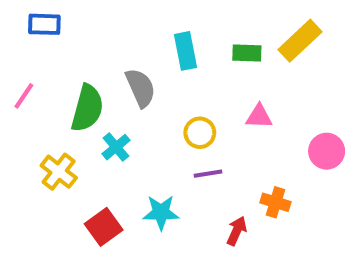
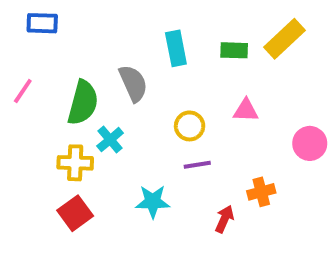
yellow cross: (59, 172) -> (75, 163), moved, turned -36
orange cross: (275, 202) -> (261, 192), turned -32
red square: (104, 227) -> (75, 213), moved

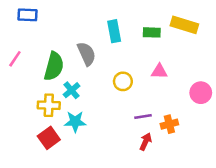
yellow rectangle: (285, 39) -> (184, 25), turned 60
purple line: (197, 165) -> (143, 117), moved
cyan star: (153, 202) -> (75, 122), moved

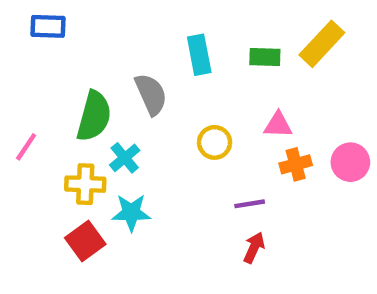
yellow rectangle: (184, 25) -> (322, 44), turned -64
pink line: (15, 59) -> (26, 147), moved
orange cross: (169, 124) -> (296, 164), moved

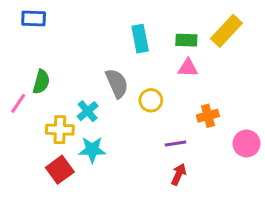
gray semicircle: (151, 94) -> (117, 83), moved
green semicircle: (94, 116) -> (41, 82), moved, size x0.7
pink triangle: (278, 125) -> (188, 68), moved
pink circle: (350, 162) -> (246, 143), moved

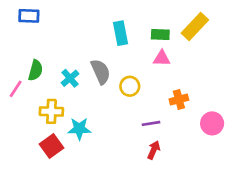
cyan cross: (88, 111) -> (70, 78), moved

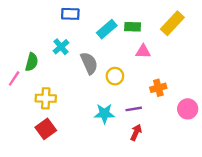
blue rectangle: (29, 16) -> (70, 14), moved
cyan rectangle: (120, 33) -> (107, 29), turned 60
green rectangle: (160, 34) -> (133, 27), moved
cyan cross: (70, 78) -> (61, 47), moved
cyan star: (79, 129) -> (104, 114), moved

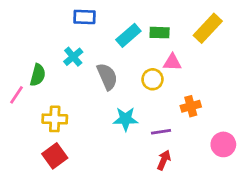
yellow circle: (115, 76) -> (152, 79), moved
pink circle: (188, 109) -> (223, 144), moved
cyan star: (104, 114) -> (126, 119), moved

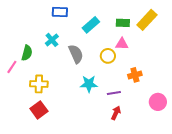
green rectangle: (160, 33) -> (123, 23), moved

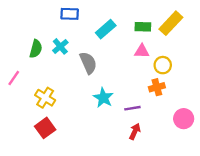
green semicircle: (27, 53) -> (36, 49), moved
yellow circle: (108, 56) -> (163, 65), moved
yellow cross: (39, 84) -> (45, 98), turned 30
cyan star: (89, 84) -> (103, 98), turned 30

